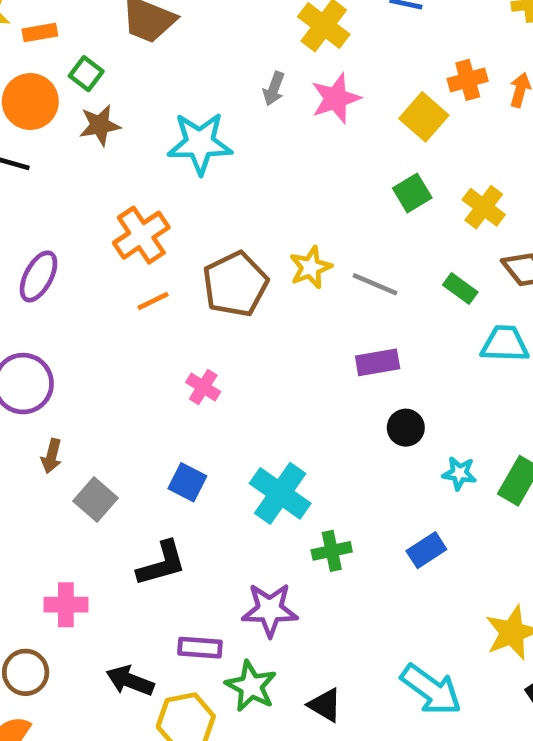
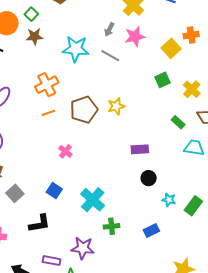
gray line: (375, 284) -> (110, 56), moved

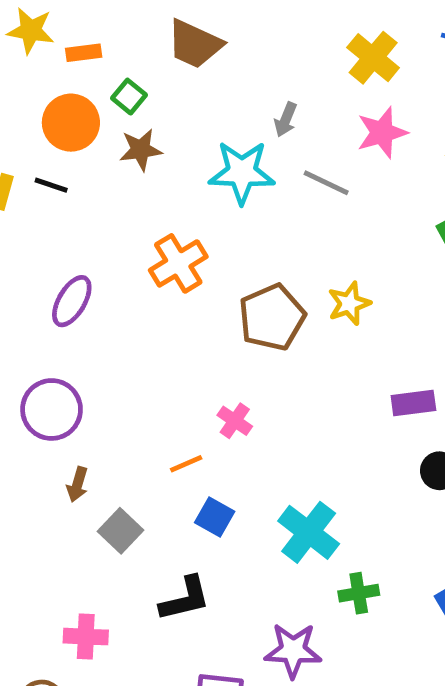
gray arrow: (109, 29) -> (286, 120), moved
orange line: (48, 113) -> (186, 464), moved

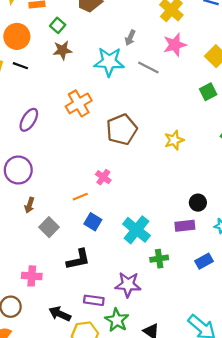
orange circle: (71, 123) -> (17, 36), moved
yellow star: (349, 304) -> (174, 140), moved
purple rectangle: (413, 403) -> (185, 226), moved

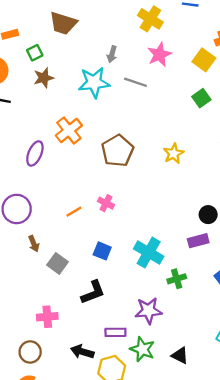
green square: (58, 25) -> (35, 53), turned 32
purple ellipse: (29, 120) -> (35, 153), moved
orange line: (80, 197) -> (74, 212), moved
brown arrow: (29, 205) -> (34, 244), turned -32

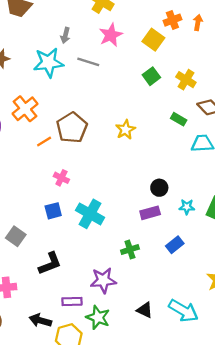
orange line: (74, 212) -> (44, 141), moved
blue square: (102, 251) -> (53, 211), moved, turned -36
cyan cross: (149, 253) -> (90, 214), moved
black triangle: (180, 355) -> (145, 310), moved

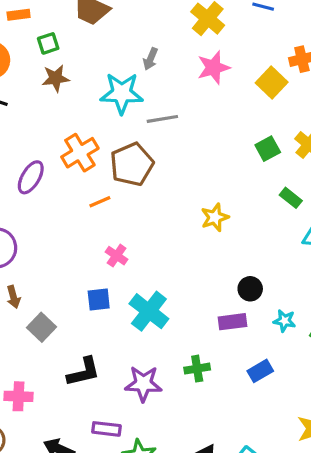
gray line: (88, 62) -> (162, 119), moved, turned -35
green square: (151, 76) -> (268, 149), moved
brown pentagon: (72, 128) -> (132, 164), moved
yellow star: (126, 130) -> (215, 217), moved
purple star: (103, 280) -> (143, 384), moved

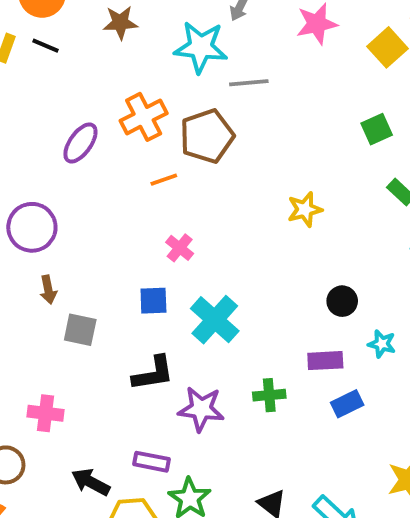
purple rectangle: (232, 322) -> (325, 361), moved
gray square: (42, 327) -> (80, 330), turned -36
black L-shape: (84, 372) -> (153, 373), moved

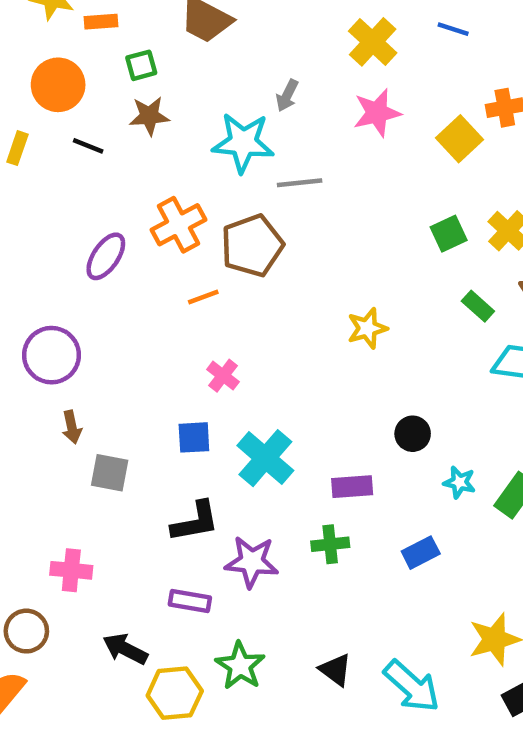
black line: (46, 46) -> (88, 146), moved
purple rectangle: (325, 361) -> (352, 487), moved
purple rectangle: (151, 462) -> (190, 601), moved

